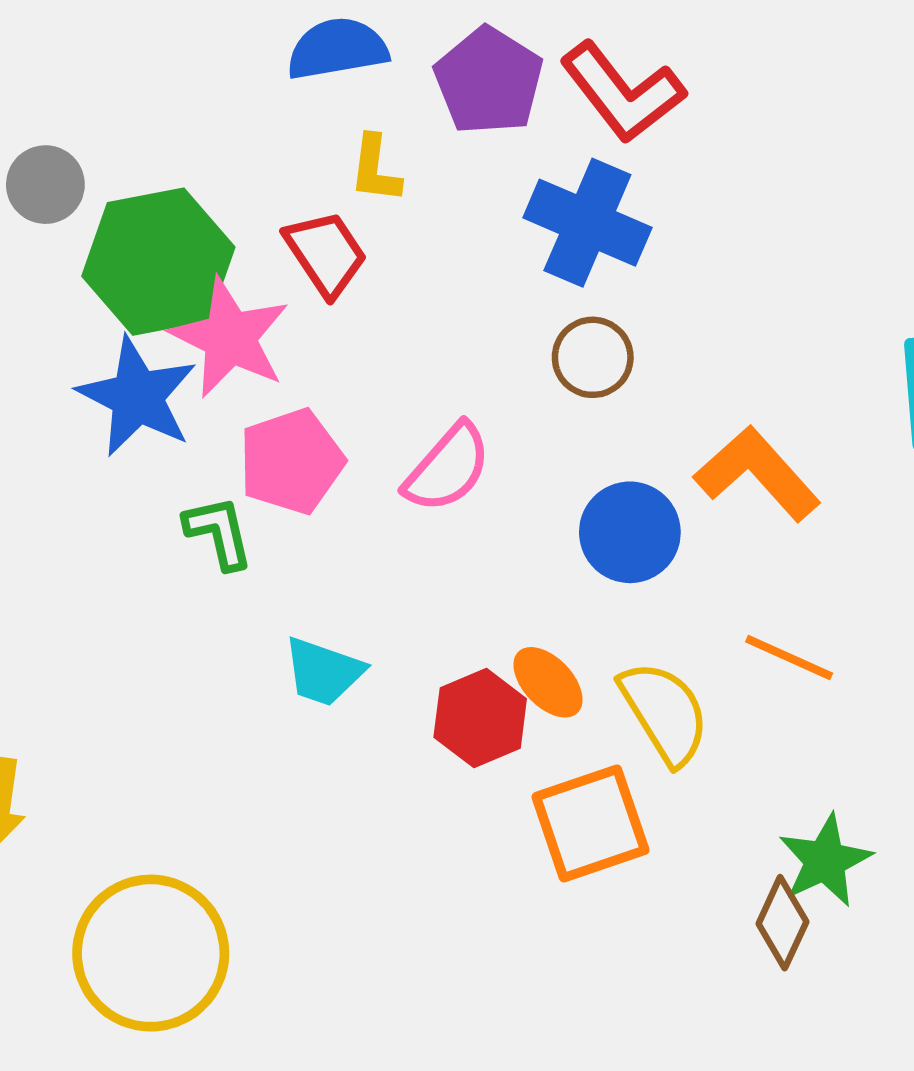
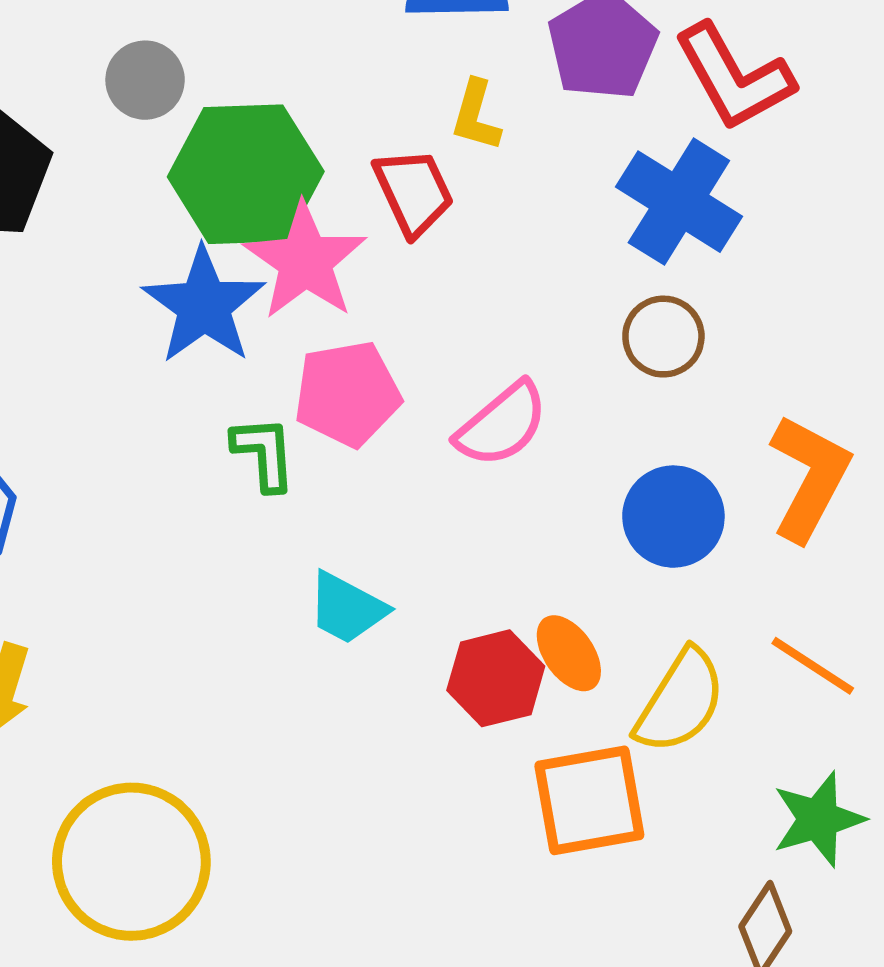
orange L-shape: (757, 474) -> (809, 478), turned 61
yellow semicircle: (664, 713) -> (680, 701), turned 55
green star: (825, 861) -> (818, 819), moved

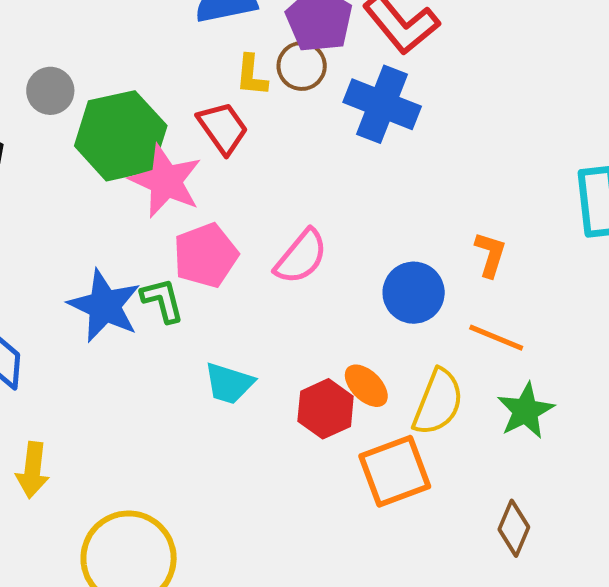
blue star: (204, 305) -> (105, 306), moved
brown circle: (663, 337) -> (302, 66), moved
orange L-shape: (809, 478) -> (490, 254), size x0.6
orange line: (813, 666) -> (496, 338), moved
green star: (818, 819) -> (526, 411), moved

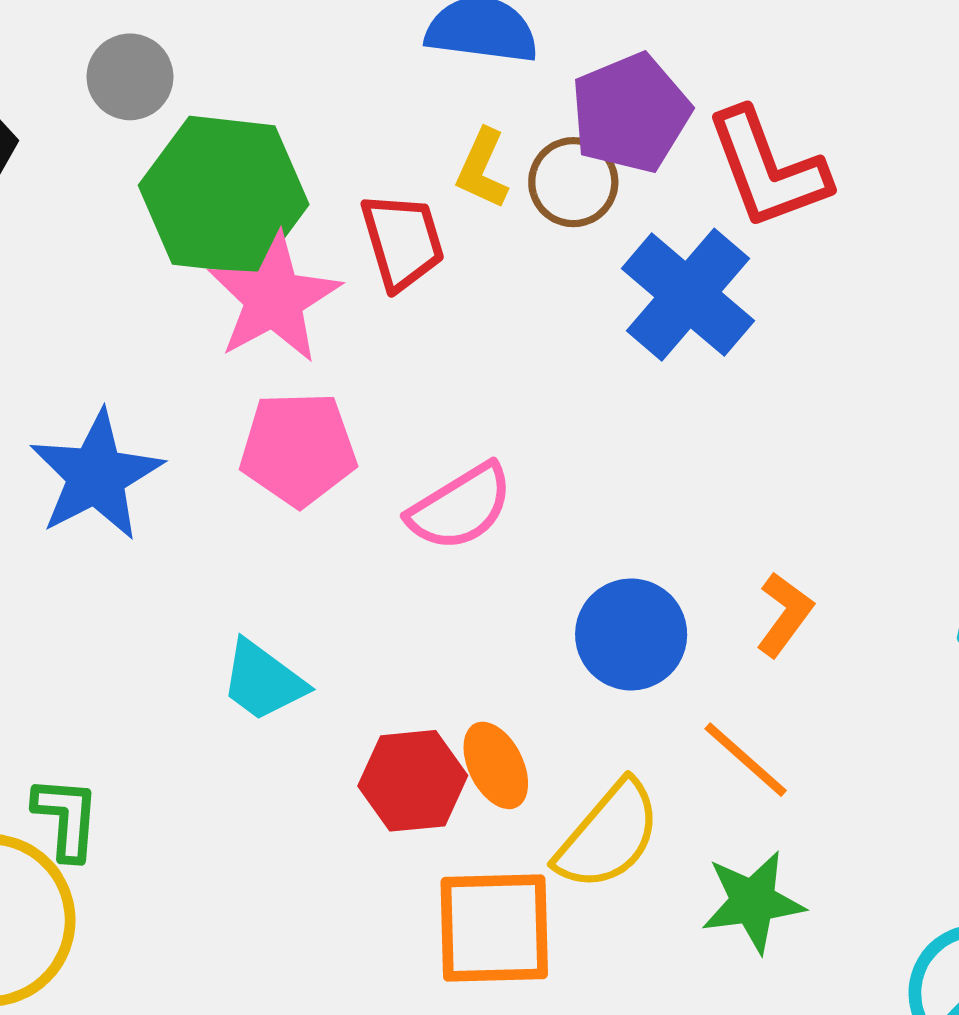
green L-shape: (162, 300) -> (66, 818), moved

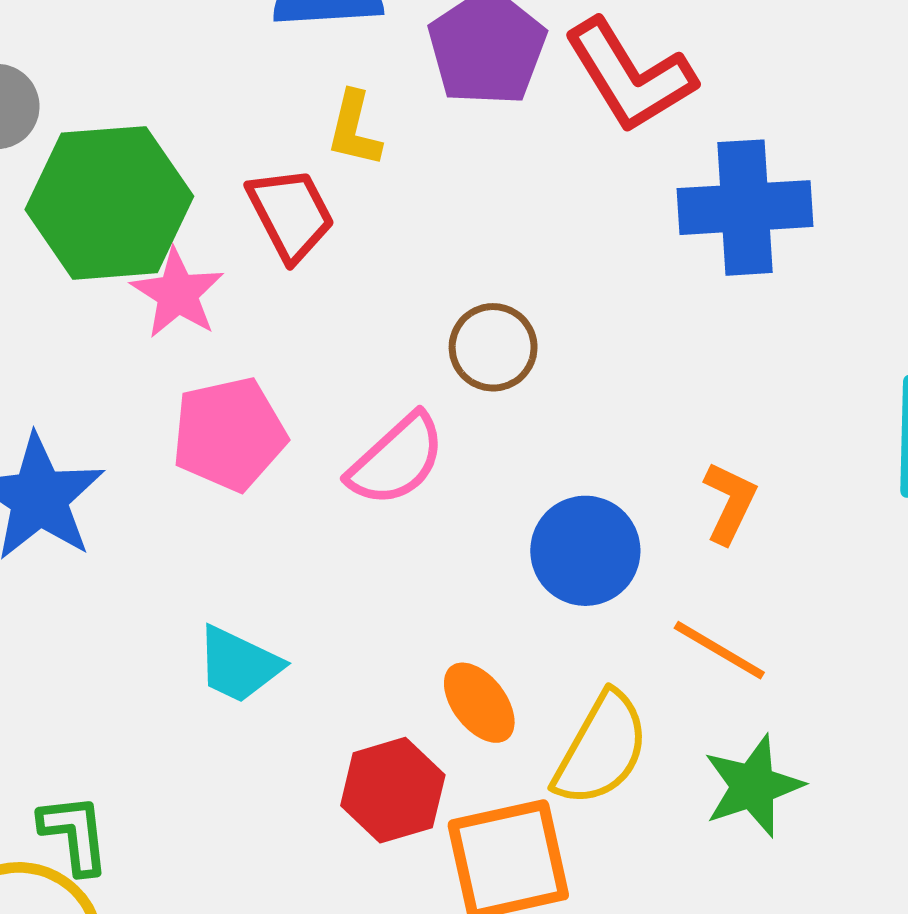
brown circle: (573, 182) -> (493, 347), moved
blue cross: (688, 295) -> (745, 208), moved, turned -33
pink star: (274, 298) -> (177, 293), size x0.7
red hexagon: (413, 781) -> (393, 790), moved

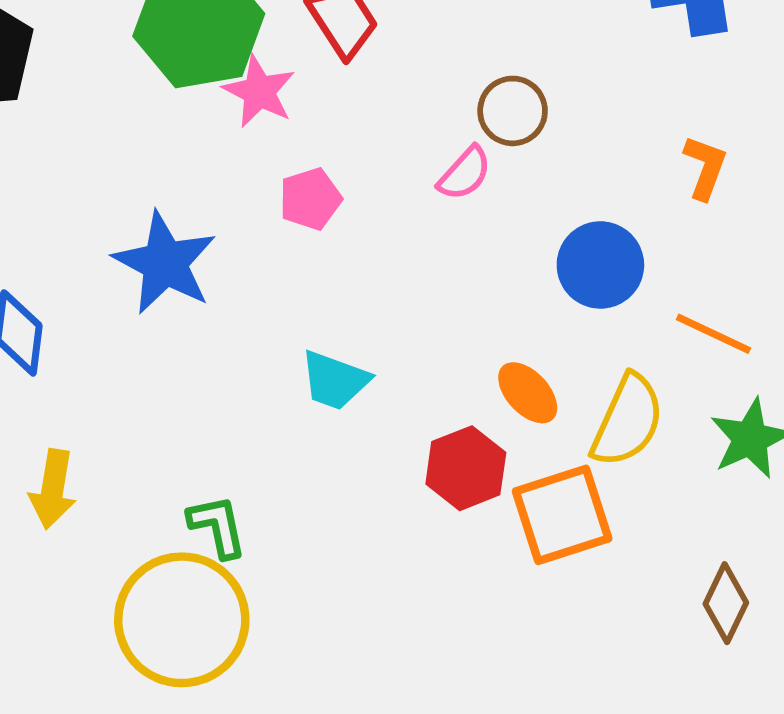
pink pentagon: (229, 434) -> (310, 199), size x0.7
pink semicircle: (397, 460) -> (465, 173), moved, size x0.7
orange L-shape: (730, 503) -> (705, 167), moved

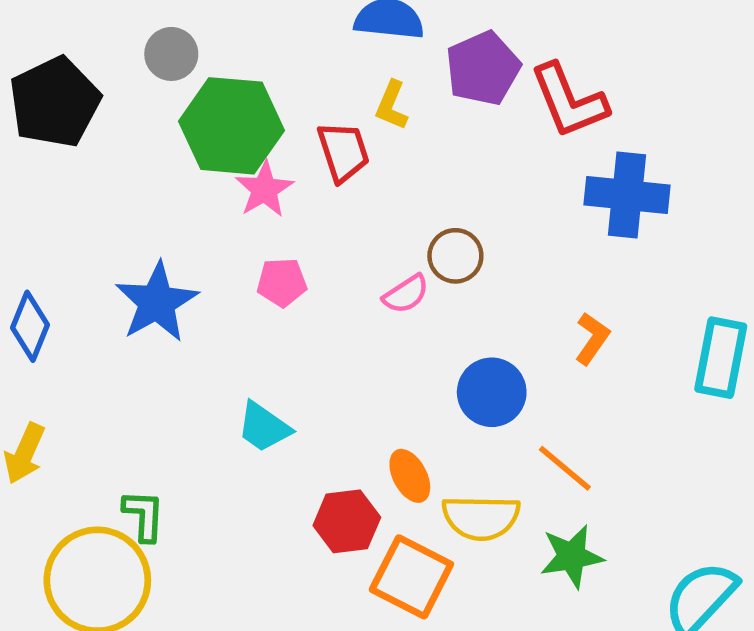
yellow semicircle: (627, 421) -> (481, 518), turned 52
orange square: (562, 515) -> (411, 577), turned 30

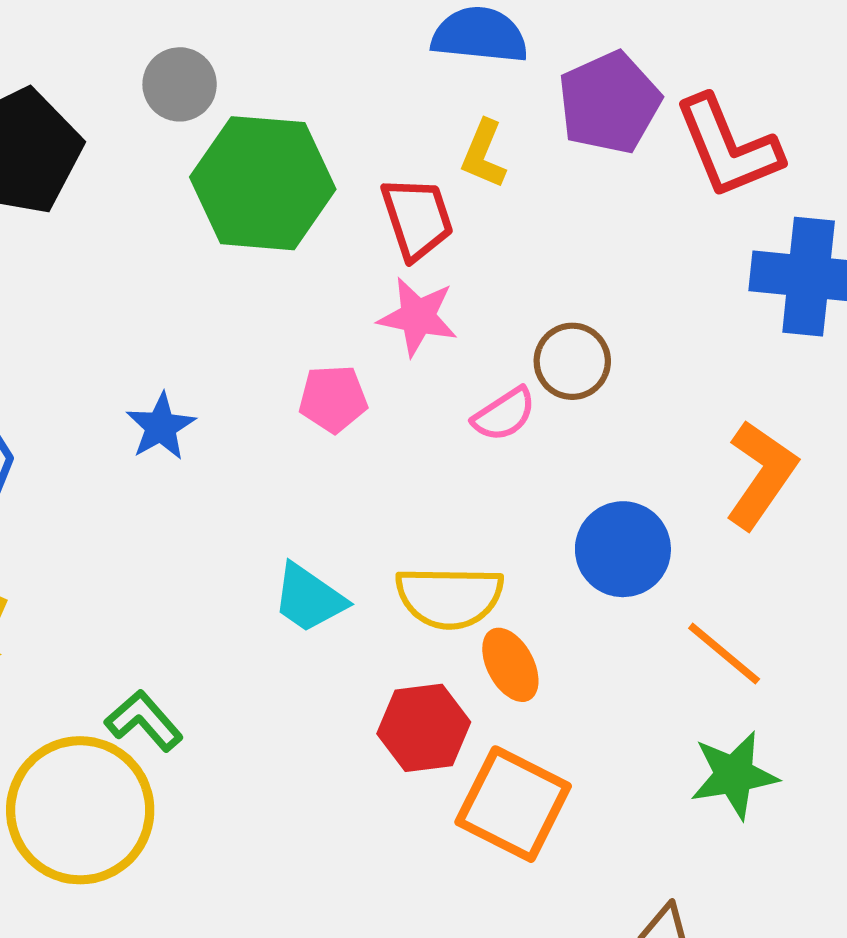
pink star: (264, 189) -> (418, 317), moved, turned -30
blue star: (157, 302) -> (161, 427), size x0.6
orange L-shape: (592, 338) -> (761, 475), size x1.5
green L-shape: (144, 515) -> (144, 721), turned -44
yellow semicircle: (481, 518) -> (449, 597), moved

